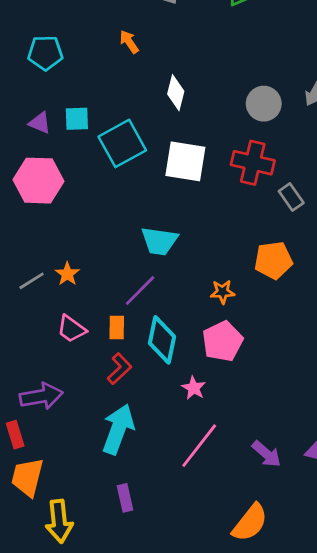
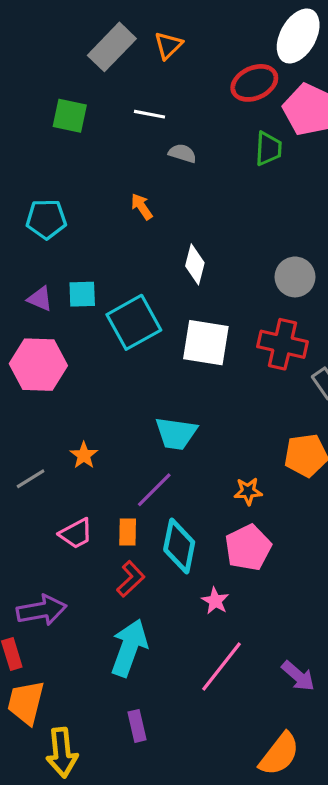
orange star: (67, 274) -> (84, 455), moved
pink trapezoid: (71, 329) -> (76, 534), turned -64

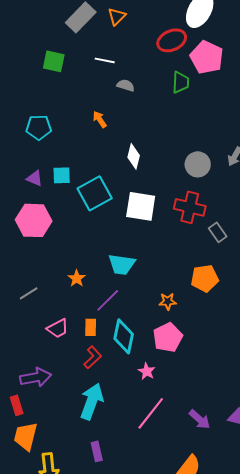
orange star: (84, 455) -> (77, 278), moved

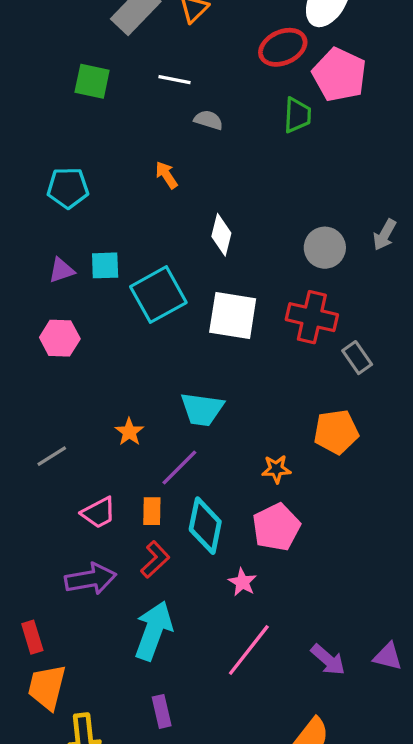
purple triangle: (35, 178) -> (61, 270), turned -42
pink hexagon: (34, 220) -> (60, 338), size x0.7
purple arrow: (36, 377) -> (90, 579), moved

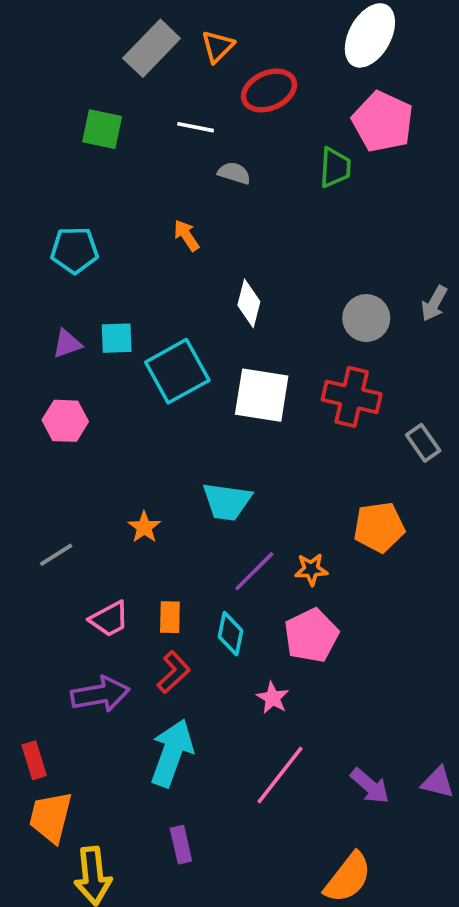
red ellipse: (283, 47) -> (269, 91), moved
gray rectangle: (357, 358) -> (423, 443), moved
purple line: (179, 467) -> (254, 571), moved
cyan diamond: (205, 526) -> (230, 634), size x0.7

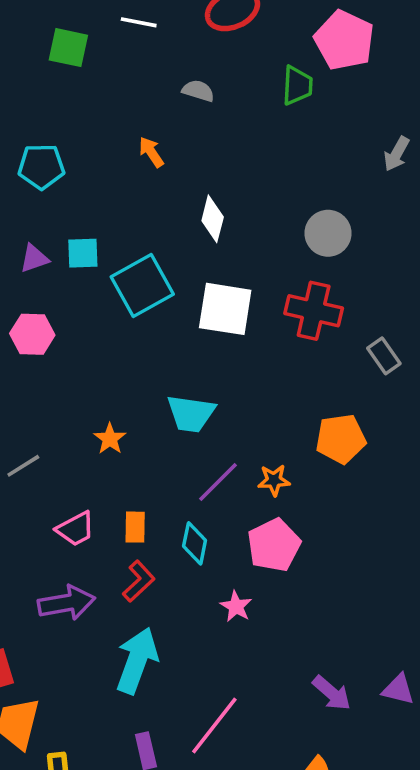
white line: (196, 127) -> (139, 22), moved
gray arrow: (434, 303) -> (397, 154), moved
pink line: (280, 775) -> (214, 725), moved

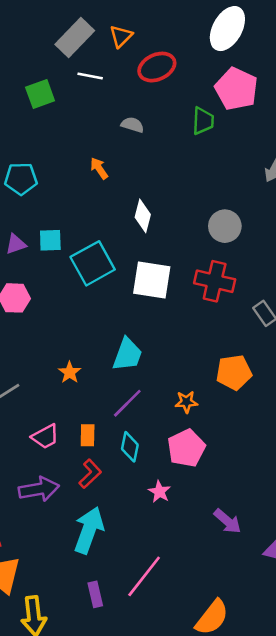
green square: (68, 48) -> (40, 94), turned -32
cyan trapezoid: (191, 414) -> (127, 354), turned -78
purple line: (218, 482) -> (127, 403), moved
purple arrow: (332, 693) -> (227, 521), moved

